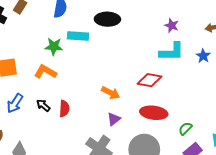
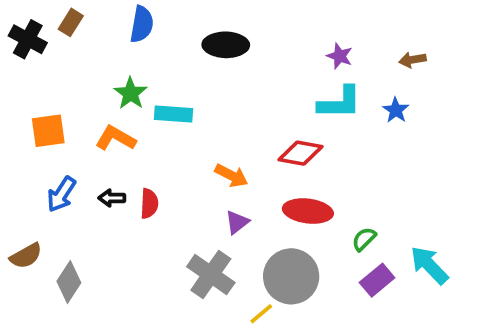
cyan rectangle: (78, 36) -> (173, 114), moved
green star: (54, 46) -> (131, 93), turned 30
black arrow: (43, 105) -> (112, 198), turned -40

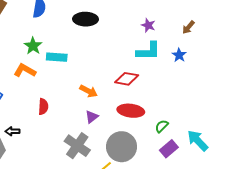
brown arrow: (413, 60) -> (188, 27), turned -40
black arrow: (112, 198) -> (12, 131), moved

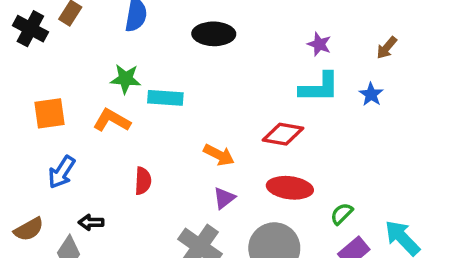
green star: (33, 46) -> (126, 79), turned -30

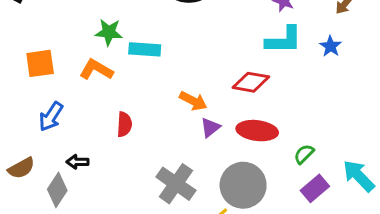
purple triangle: (224, 198) -> (210, 127), moved

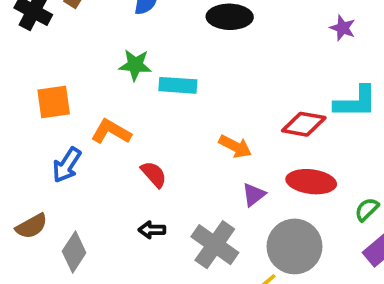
cyan L-shape: (284, 40) -> (356, 102), moved
orange L-shape: (96, 70) -> (111, 132), moved
red semicircle: (124, 124) -> (154, 174), turned -45
purple triangle: (210, 127) -> (254, 195), moved
black arrow: (78, 162) -> (152, 230), moved

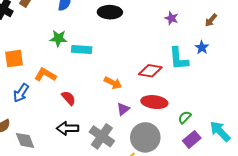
cyan L-shape: (356, 102) -> (179, 59), turned 85
black arrow: (152, 230) -> (67, 128), size x1.5
gray diamond: (74, 252) -> (25, 140), turned -55

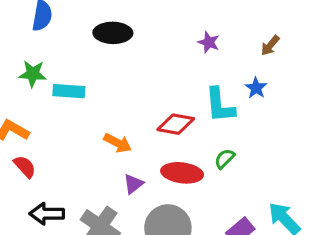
red semicircle: (69, 98) -> (25, 167), moved
green semicircle: (185, 117) -> (225, 159), moved

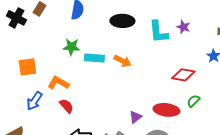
cyan L-shape: (220, 105) -> (158, 32), moved
red diamond: (176, 124) -> (183, 75), moved
orange arrow: (118, 143) -> (122, 61), moved

